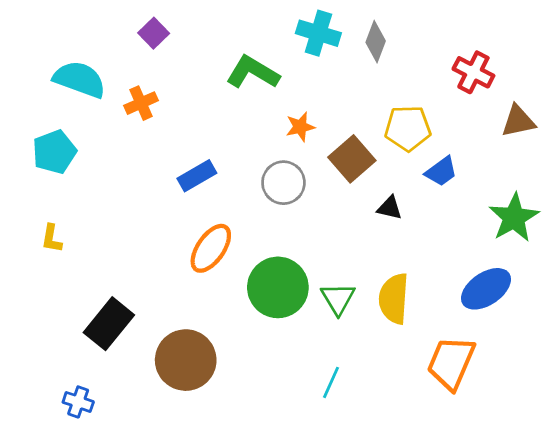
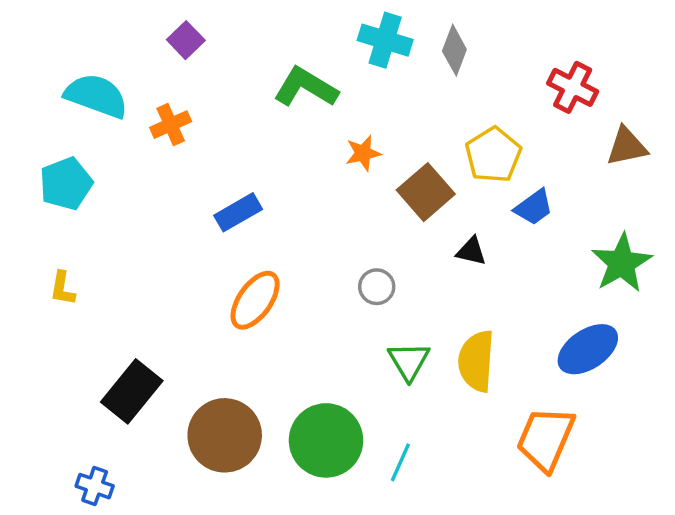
yellow pentagon: (408, 128) -> (493, 155), turned -30
gray circle: (283, 183) -> (377, 287), moved, size x0.7
green circle: (278, 287) -> (326, 440), moved

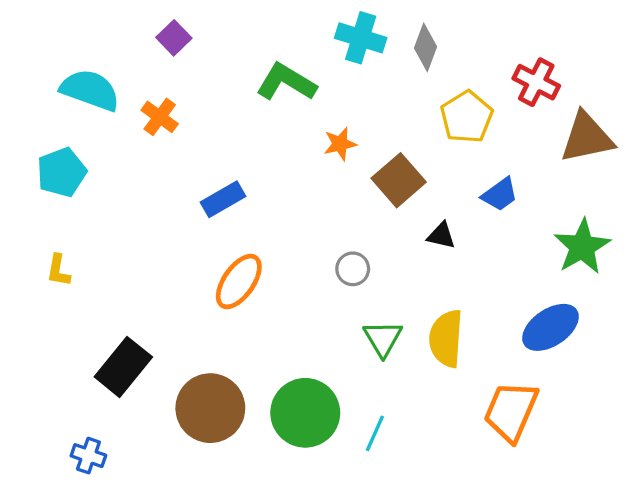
orange cross: (171, 125) -> (160, 117), turned -30
brown triangle: (627, 146) -> (587, 138), size x1.4
yellow pentagon: (493, 155) -> (467, 117), moved

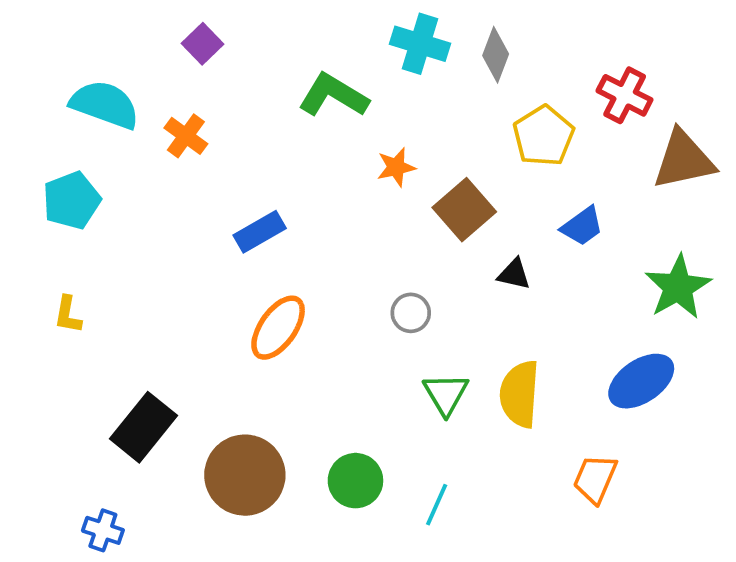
orange trapezoid: (511, 411) -> (595, 479), size x0.7
green circle: (305, 413) -> (355, 481), size x0.7

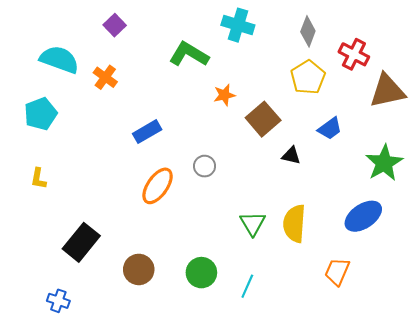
gray diamond: (496, 55) -> (308, 31), moved
gray circle: (411, 313) -> (205, 166), moved
brown circle: (245, 475) -> (139, 269), size x0.7

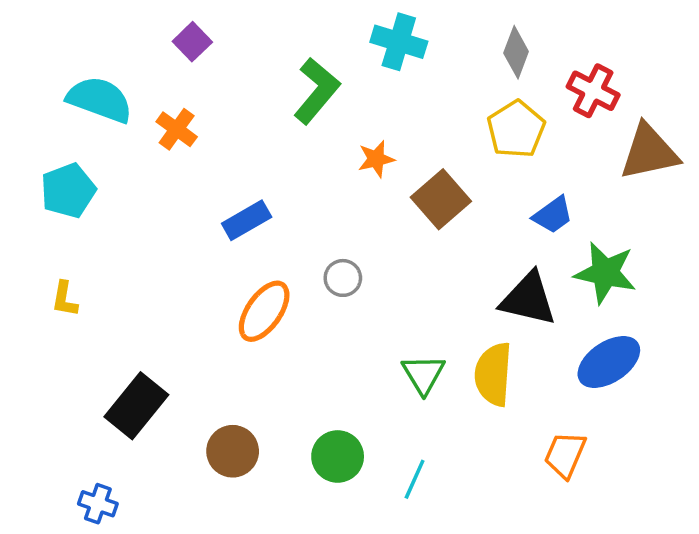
green L-shape: (189, 54) -> (317, 91), turned 99
black triangle: (291, 156) -> (528, 299), moved, size x1.8
green star: (384, 163) -> (605, 273), moved, turned -30

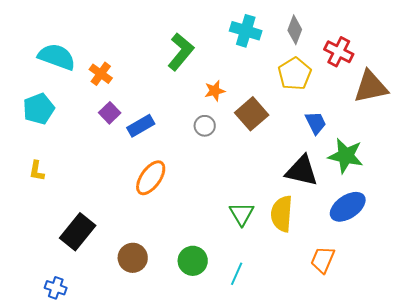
purple square: (192, 42) -> (110, 113), moved
cyan cross: (399, 42) -> (246, 31), moved
blue trapezoid: (553, 215) -> (316, 123), turned -80
gray circle: (343, 278) -> (205, 126), moved

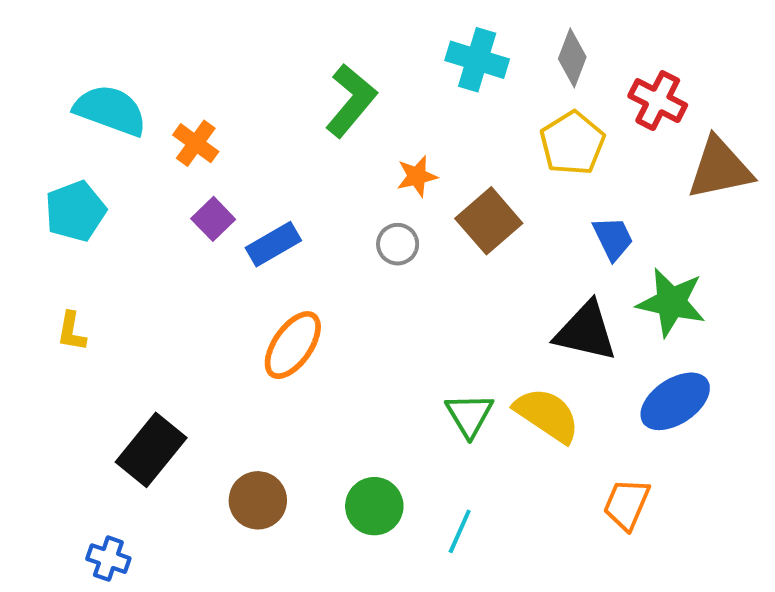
yellow semicircle: (282, 214) -> (547, 415), turned 120

